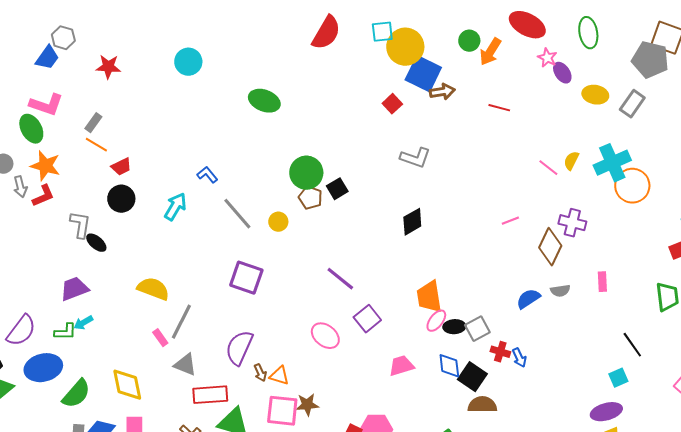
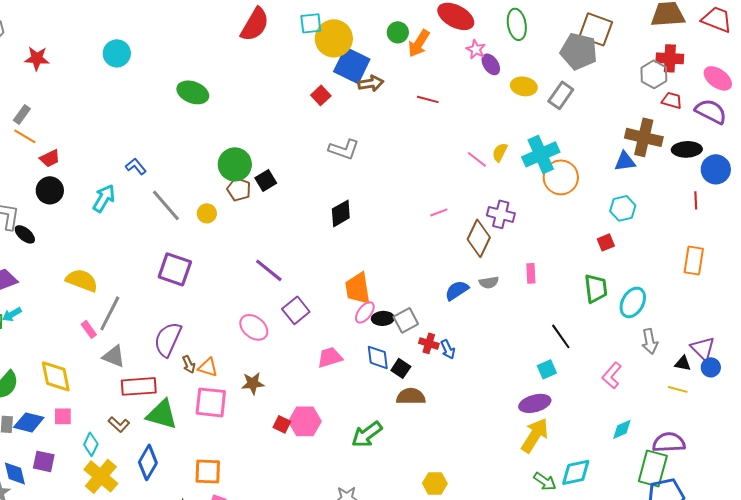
black square: (472, 377) -> (401, 368), size x0.7
brown star: (307, 405) -> (253, 383), moved

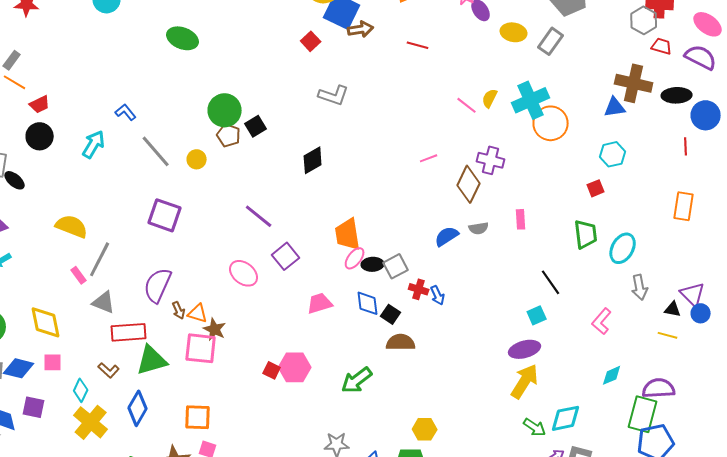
black diamond: (341, 213) -> (313, 160), moved
brown star: (253, 383) -> (215, 329), moved, turned 30
green triangle: (162, 414) -> (152, 360), turned -32

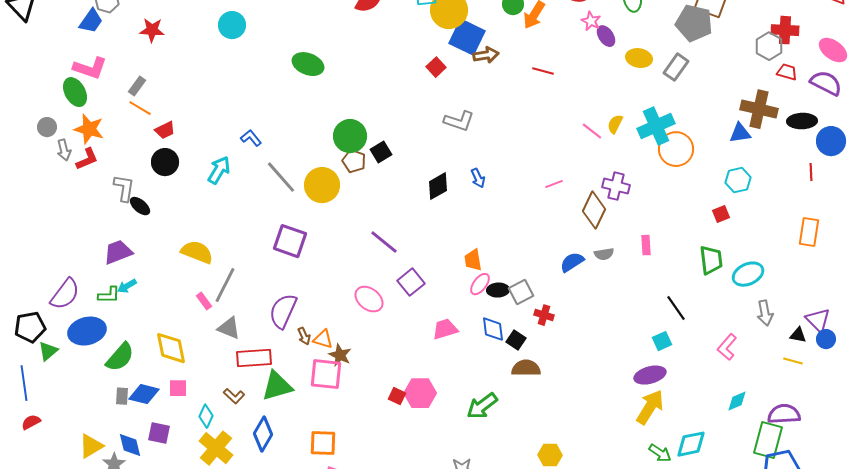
yellow circle: (197, 159) -> (322, 185), size x1.8
orange trapezoid: (348, 234) -> (473, 260), size x0.7
cyan ellipse: (623, 248) -> (748, 274), turned 36
blue arrow: (438, 295) -> (478, 178), moved

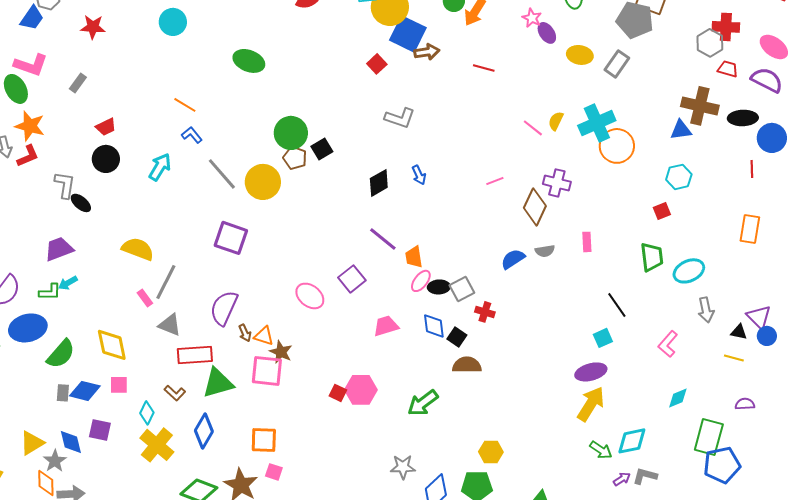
orange line: (140, 108) -> (185, 105), moved
purple line: (384, 242) -> (383, 239), moved
purple semicircle: (784, 414) -> (745, 404), moved, size x0.6

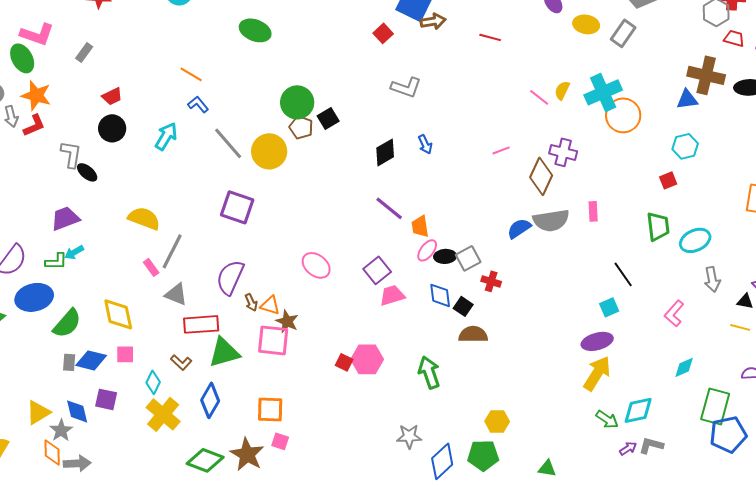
gray semicircle: (545, 251) -> (551, 220), size x1.8
purple square: (352, 279) -> (377, 270), moved
green arrow: (423, 403) -> (429, 372), turned 108

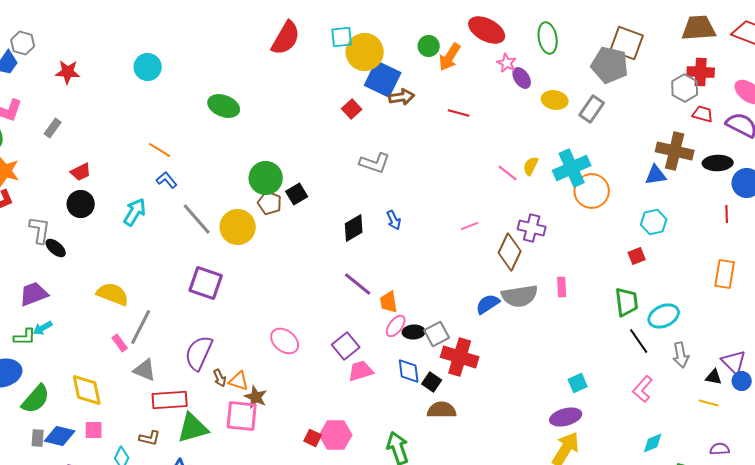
black line: (623, 274) -> (639, 341), moved
red cross: (491, 281) -> (460, 357), size x1.8
brown L-shape: (181, 362) -> (150, 438), turned -30

